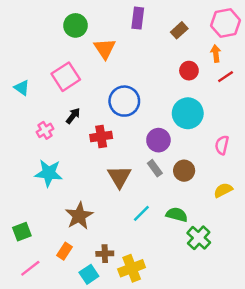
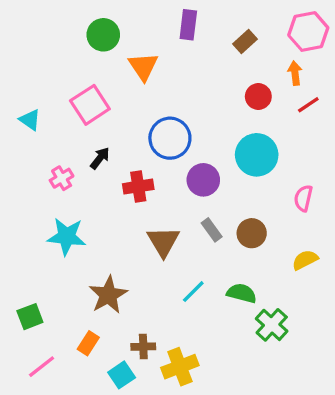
purple circle: (158, 140) -> (203, 180), moved

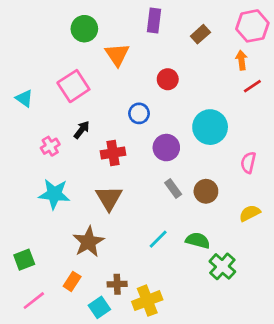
red circle: (258, 96) -> (168, 79), moved
blue circle: (170, 138) -> (139, 113), size x0.6
brown triangle: (163, 242) -> (109, 198), moved

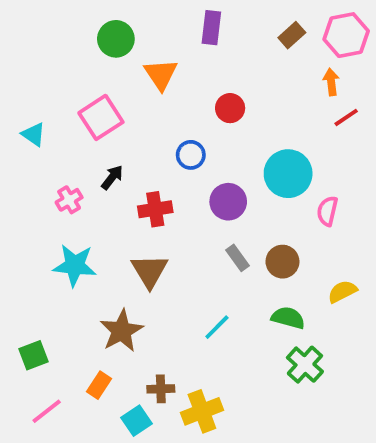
brown rectangle: (200, 34) -> (292, 35), moved
pink semicircle: (248, 163) -> (327, 211), moved
green semicircle: (198, 240) -> (288, 318), moved

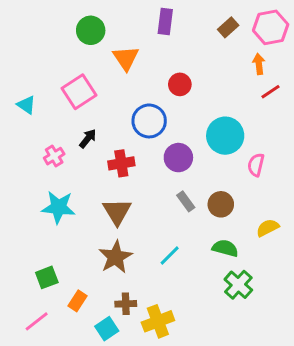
blue circle: (191, 155) -> (149, 121), size x1.5
brown star: (121, 331) -> (116, 257), moved
green square: (34, 355) -> (47, 277), moved

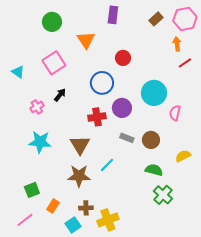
green circle: (91, 30) -> (52, 22), moved
red cross: (121, 163) -> (97, 117), moved
gray rectangle: (186, 201) -> (127, 138), turned -32
cyan line: (170, 256) -> (107, 165), moved
brown star: (116, 257) -> (79, 176), turned 30

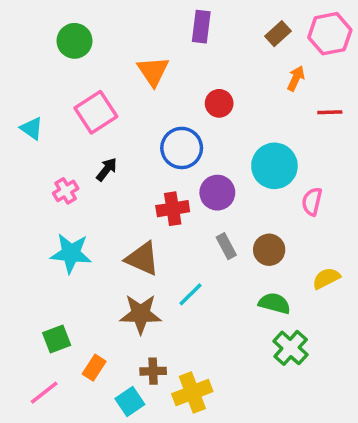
green circle: (52, 22) -> (75, 41), moved
orange arrow: (177, 44) -> (296, 78), moved, turned 32
red line: (185, 63) -> (330, 112), turned 32
gray rectangle: (127, 138) -> (226, 246), turned 40
brown triangle: (80, 145) -> (142, 259), turned -35

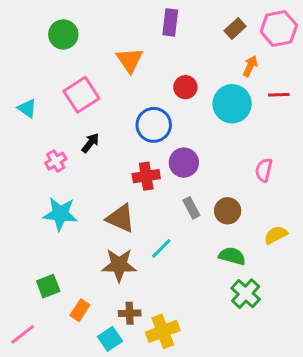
cyan circle: (274, 166) -> (232, 104), moved
pink line: (44, 393) -> (23, 334), moved

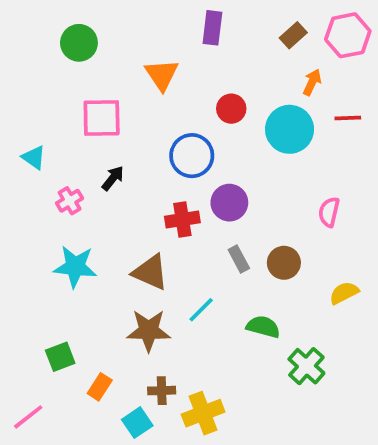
pink square: (81, 95) -> (102, 118), turned 32
cyan triangle: (27, 108) -> (34, 157), moved
green semicircle: (232, 256) -> (263, 327), moved

